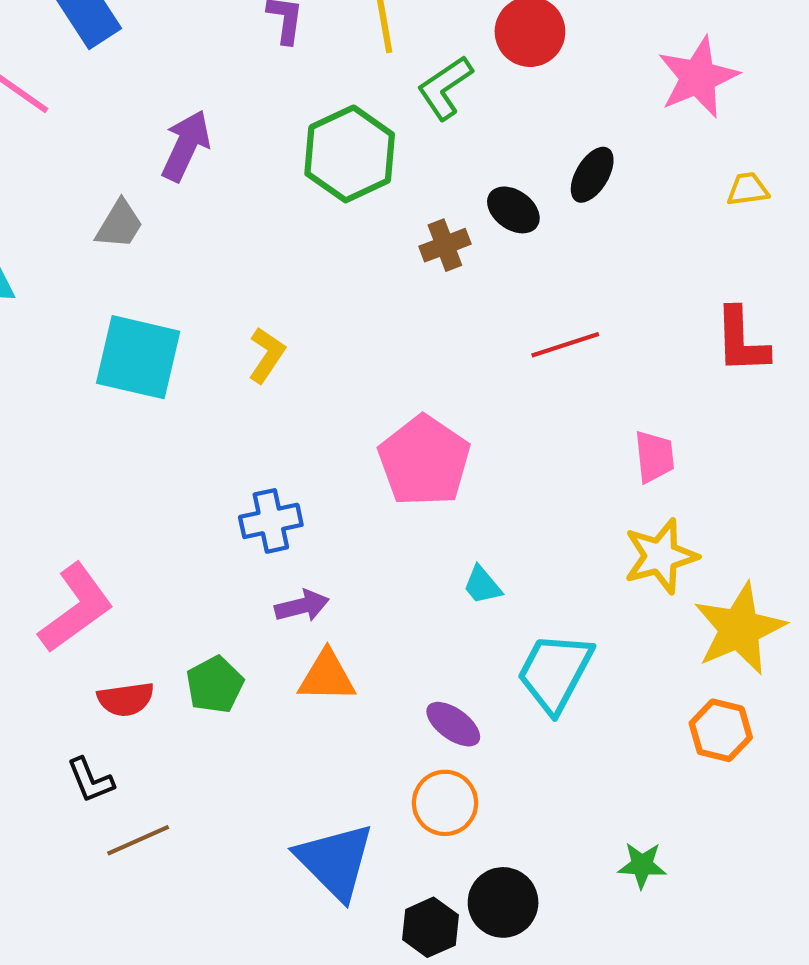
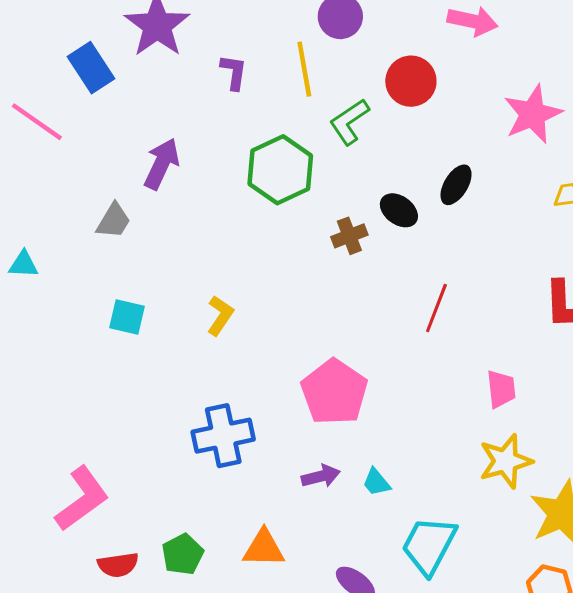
red line: (565, 345) -> (436, 308), turned -51
cyan square: (138, 357) -> (127, 317), size x0.6
blue cross: (271, 521) -> (223, 436), size x1.4
purple arrow: (302, 606) -> (321, 476), moved

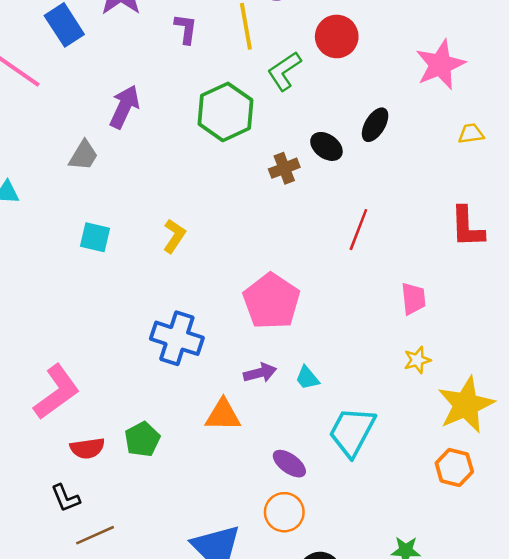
blue cross: (223, 436) -> (177, 338), turned 30
yellow star: (506, 461) -> (417, 360), size x0.6
orange triangle: (264, 548) -> (223, 415), moved

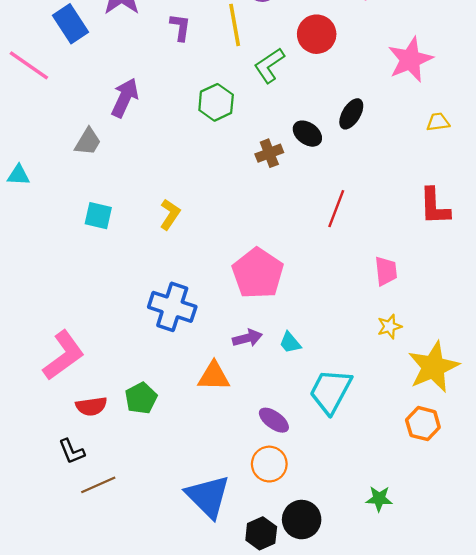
green hexagon: (225, 112) -> (216, 102), size x0.7

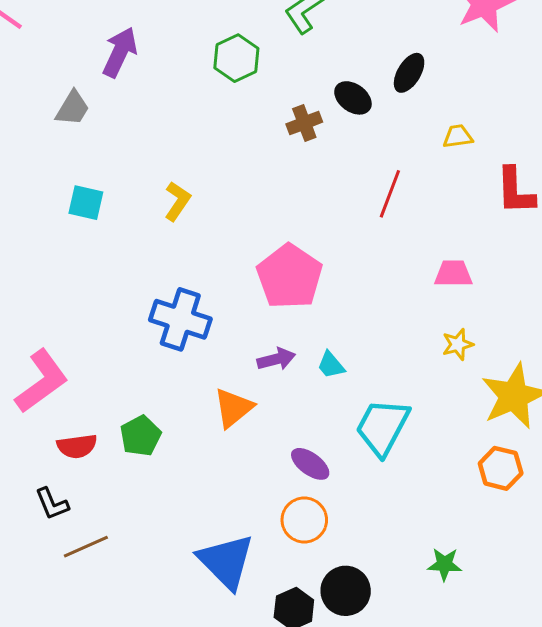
yellow trapezoid: (438, 122) -> (458, 136), moved
pink trapezoid: (386, 271) -> (453, 274), turned -84
orange triangle: (214, 376) -> (233, 408), turned -40

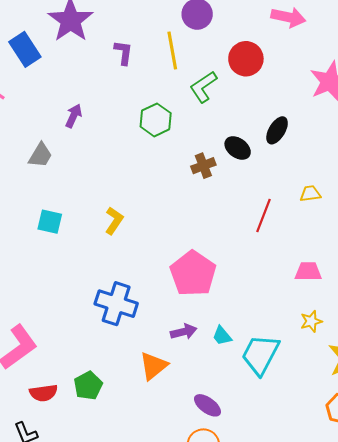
purple arrow: (120, 52) -> (74, 116), size x0.7
yellow trapezoid: (458, 136) -> (310, 194), moved
cyan trapezoid: (382, 427) -> (260, 355), moved

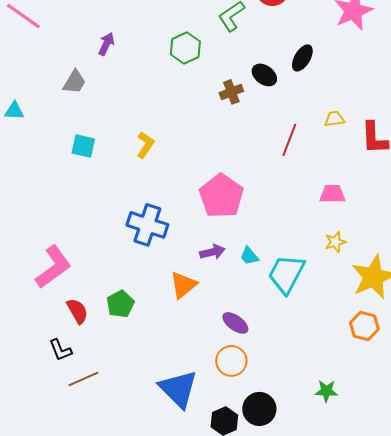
red semicircle: (44, 393) -> (77, 311), turned -112

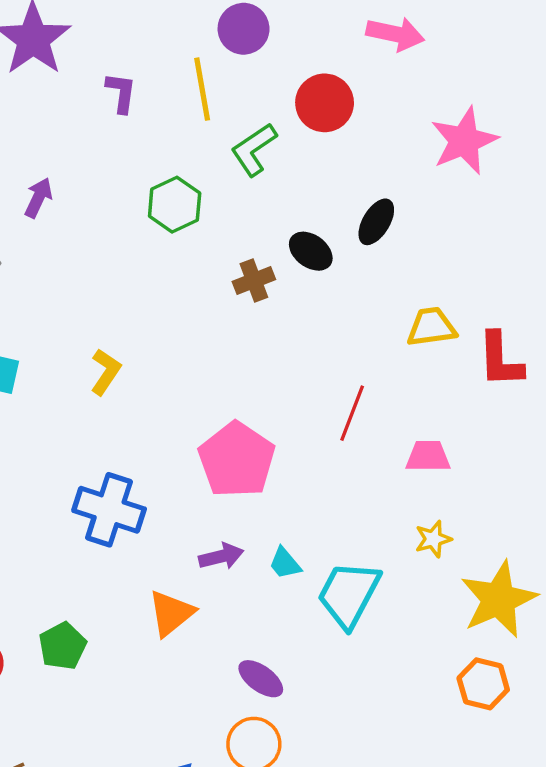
yellow trapezoid: (334, 119) -> (431, 327), size x1.4
red line: (289, 140) -> (352, 413), moved

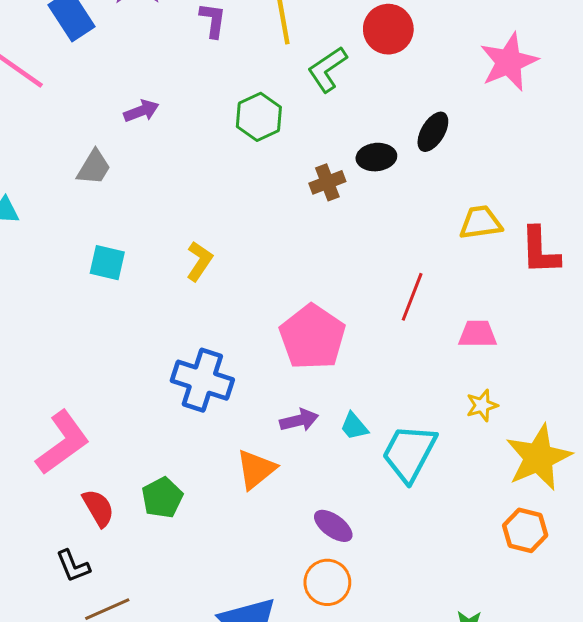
purple arrow: (38, 198) -> (141, 111), turned 44
black ellipse: (311, 251) -> (376, 157), turned -42

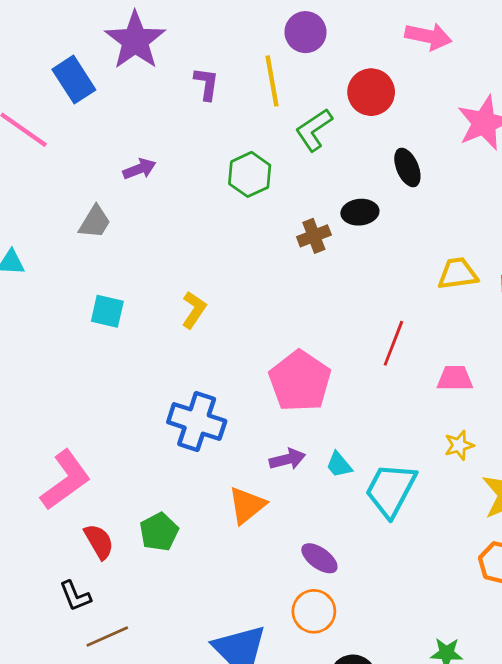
black ellipse: (433, 132) -> (407, 167), moved, turned -54

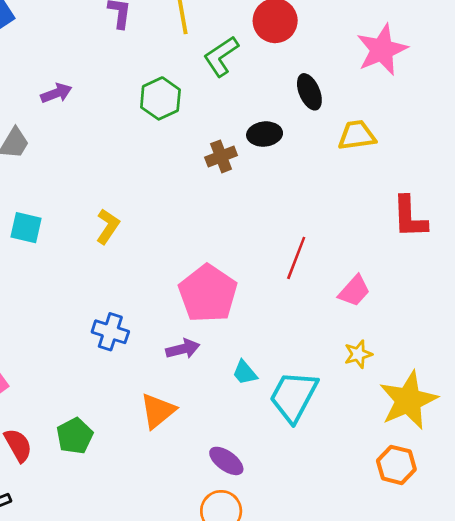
yellow trapezoid: (458, 274) -> (357, 135), moved
pink trapezoid: (455, 378) -> (354, 291), turned 132
blue cross: (197, 422) -> (110, 332), size x0.7
purple arrow: (287, 459) -> (183, 349), moved

